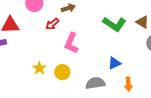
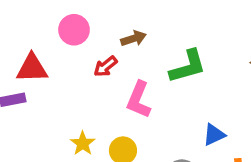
green L-shape: (114, 24) -> (188, 66), moved, turned -50

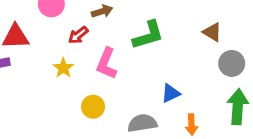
yellow star: (83, 143) -> (63, 68), moved

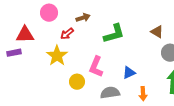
pink L-shape: (106, 63) -> (96, 67), moved
yellow star: (63, 68) -> (57, 56), size x1.5

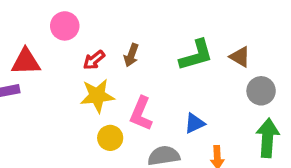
brown arrow: (83, 18) -> (131, 55), moved, turned 128
green L-shape: (114, 34) -> (196, 55), moved
yellow star: (57, 56) -> (97, 96), moved, turned 30

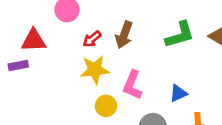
brown arrow: (131, 55) -> (124, 35), size x1.4

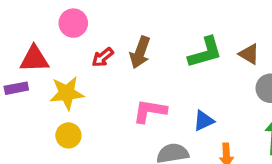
yellow star: (95, 70) -> (67, 93), moved
pink L-shape: (132, 85) -> (150, 111), turned 76
yellow circle: (106, 106) -> (68, 135), moved

